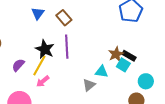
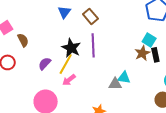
black rectangle: (129, 56) -> (155, 55), turned 48
cyan square: (123, 65) -> (149, 40), moved
cyan triangle: (101, 72) -> (124, 78), moved
gray triangle: (89, 85) -> (115, 84), turned 40

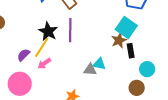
cyan square: (149, 40) -> (126, 28), size x1.5
black rectangle: (155, 55) -> (131, 51), moved
purple semicircle: (45, 64) -> (23, 55), moved

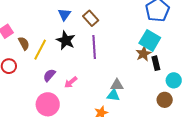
black star: (48, 32) -> (66, 40), moved
yellow line: (42, 47) -> (40, 50), moved
cyan triangle: (99, 64) -> (113, 95), moved

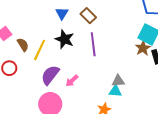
purple semicircle: (49, 75) -> (50, 75), size x1.5

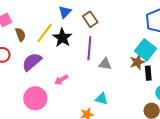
yellow line: (40, 50) -> (45, 33), moved
purple semicircle: (50, 75) -> (32, 62), moved
gray triangle: (118, 81) -> (105, 64), moved

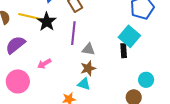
yellow line: (45, 33) -> (29, 16), turned 65
brown star: (137, 62) -> (88, 68), moved
black rectangle: (148, 73) -> (124, 51), moved

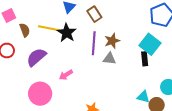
brown star: (88, 68) -> (112, 41), moved
cyan triangle: (84, 84) -> (143, 97), moved

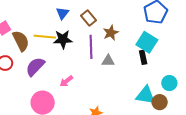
brown semicircle: (25, 30) -> (21, 41), size x1.5
black star: (67, 33) -> (63, 39), turned -30
brown star: (112, 41) -> (111, 33), moved
cyan triangle: (143, 97) -> (145, 95), size x1.5

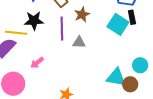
yellow line: (45, 37) -> (16, 33), moved
black rectangle: (143, 57) -> (132, 17), moved

